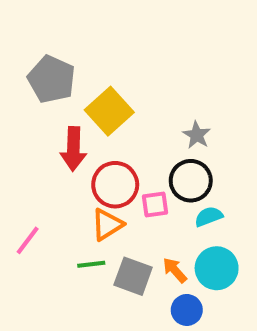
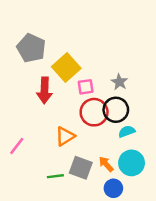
red circle: (115, 185) -> (94, 112), moved
pink square: (155, 205) -> (86, 87), moved
green line: (91, 264) -> (55, 176), moved

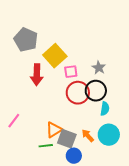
cyan semicircle: (127, 131) -> (105, 109), turned 120
orange triangle: (65, 136) -> (54, 130), moved
blue circle: (113, 188) -> (74, 156), moved

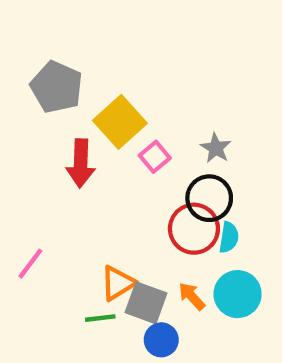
pink square: (71, 72) -> (155, 157), turned -32
red circle: (78, 93) -> (194, 229), moved

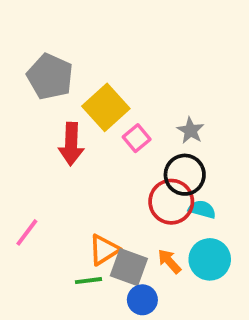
cyan semicircle: (229, 237) -> (202, 209), turned -84

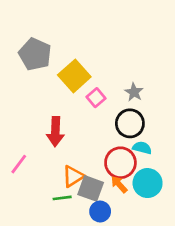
red arrow: (71, 144) -> (55, 132), moved
red circle: (171, 202) -> (120, 163), moved

